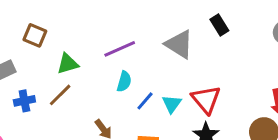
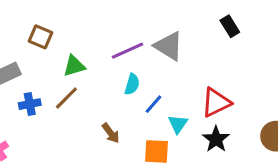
gray triangle: (179, 44) -> (169, 46), moved
red triangle: (206, 99) -> (216, 103), turned 44
cyan triangle: (172, 104) -> (178, 124), moved

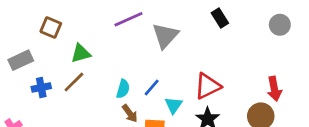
gray triangle: (169, 46) -> (165, 36), turned 40
purple line: (127, 51) -> (128, 19), moved
cyan semicircle: (132, 84) -> (123, 89), moved
brown arrow: (111, 133) -> (130, 113), moved

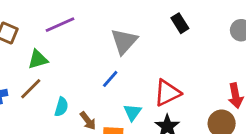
purple line: (128, 19) -> (60, 25), moved
blue line: (152, 87) -> (110, 79), moved
cyan semicircle: (123, 89) -> (61, 107), moved

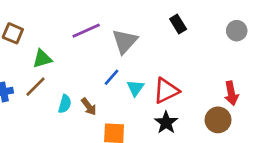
purple line: (60, 25) -> (86, 31), moved
cyan triangle: (132, 112) -> (135, 88), moved
brown arrow: (88, 121) -> (89, 107), moved

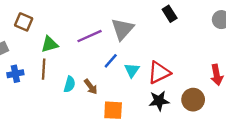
purple line: (86, 31) -> (90, 36), moved
brown line: (35, 87) -> (44, 69), turned -42
brown circle: (218, 120) -> (193, 100), moved
black star: (166, 123) -> (159, 101), turned 30

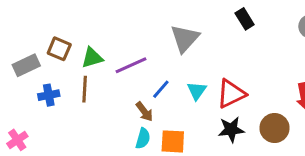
brown square: (24, 22) -> (59, 49), moved
purple line: (90, 36) -> (131, 65), moved
blue line: (111, 61) -> (161, 89), moved
cyan semicircle: (70, 84) -> (143, 138), moved

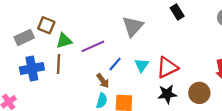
brown square: (59, 49) -> (46, 25), moved
gray rectangle: (26, 65) -> (24, 37), moved
blue cross: (49, 95) -> (32, 69), size x1.5

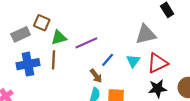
gray triangle: (133, 26) -> (146, 34), moved, turned 35

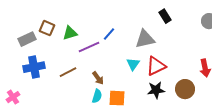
green triangle: (59, 38) -> (70, 33), moved
brown line: (53, 60) -> (68, 72), moved, turned 60
blue line: (108, 60) -> (109, 34), moved

